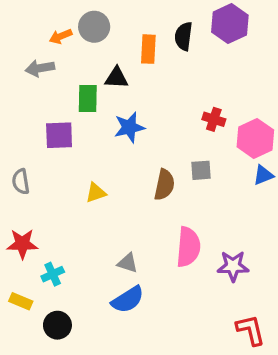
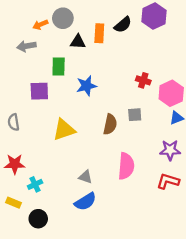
black semicircle: (184, 36) -> (123, 25), turned -138
black triangle: (116, 78) -> (78, 42), moved
yellow triangle: (96, 193) -> (64, 130), size x1.6
purple star: (233, 266) -> (170, 150), moved
red L-shape: (251, 330) -> (168, 181), moved, turned -60

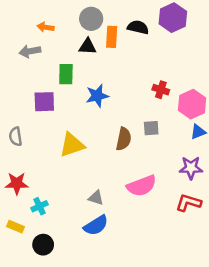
gray circle: (63, 18) -> (91, 19), moved
orange arrow: (40, 25) -> (46, 27), turned 32
black semicircle: (123, 25) -> (138, 27), turned -126
pink semicircle: (126, 166) -> (142, 186), turned 64

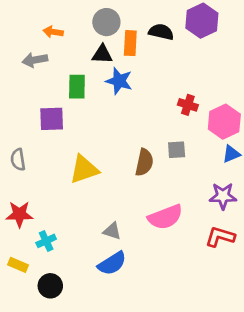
blue star: (97, 96) -> (119, 81), moved, turned 30

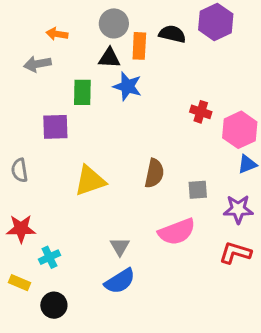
gray square: (177, 150) -> (198, 190), moved
gray triangle: (112, 231) -> (120, 247), turned 42

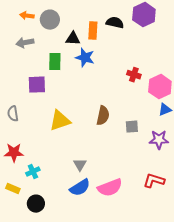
gray circle: (114, 23) -> (50, 20), moved
orange arrow: (57, 34) -> (27, 16), moved
pink semicircle: (177, 232) -> (110, 188), moved
red L-shape: (235, 253) -> (154, 181), moved

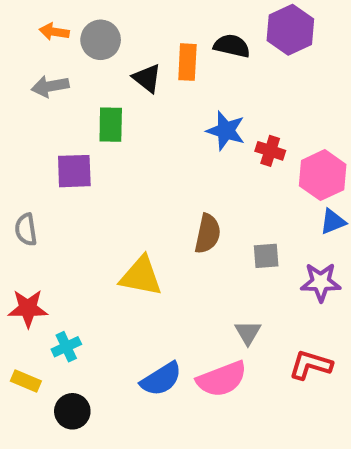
black triangle: (73, 39) -> (147, 78), turned 35
blue star: (85, 58) -> (226, 131), moved
yellow triangle: (60, 121) -> (141, 276), moved, turned 30
gray triangle: (80, 165) -> (248, 333), moved

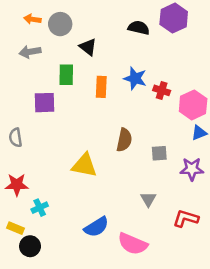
orange rectangle: (187, 62) -> (101, 87), moved
pink semicircle: (222, 379) -> (133, 244), moved, turned 44
black circle: (72, 411) -> (30, 246), moved

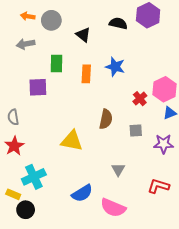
black triangle: (88, 47) -> (83, 35), moved
red cross: (162, 90) -> (140, 99), moved, turned 32
red star: (17, 185) -> (14, 146), moved, turned -30
gray triangle: (148, 199) -> (118, 170), moved
cyan cross: (40, 208) -> (34, 177), size x1.6

